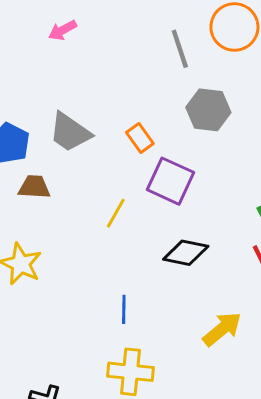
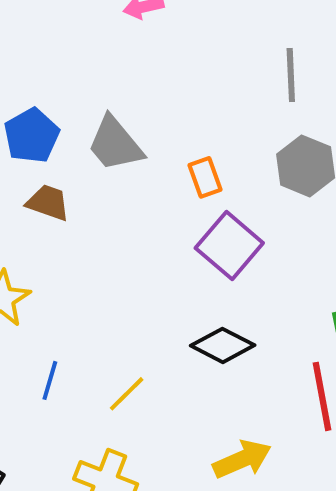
yellow line: (116, 213) -> (127, 394), moved
blue line: (124, 309) -> (50, 380), moved

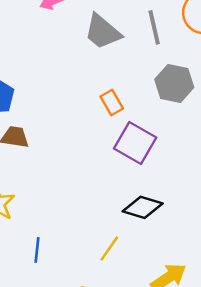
gray trapezoid: (115, 144) -> (103, 32), moved
yellow line: (127, 394) -> (109, 249), moved

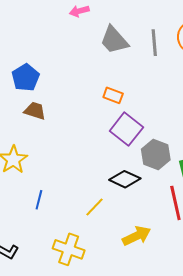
gray hexagon: (174, 83) -> (156, 154), moved
orange rectangle: (112, 103) -> (113, 95), turned -48

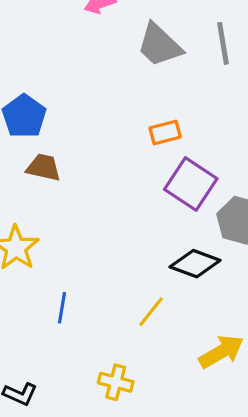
orange rectangle: (113, 95) -> (165, 133), turned -30
yellow cross: (69, 249) -> (116, 382), size x0.7

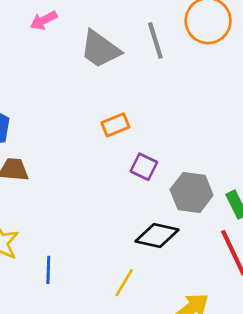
purple square: (191, 184) -> (144, 167), size x0.6
blue line: (62, 308) -> (48, 270), moved

